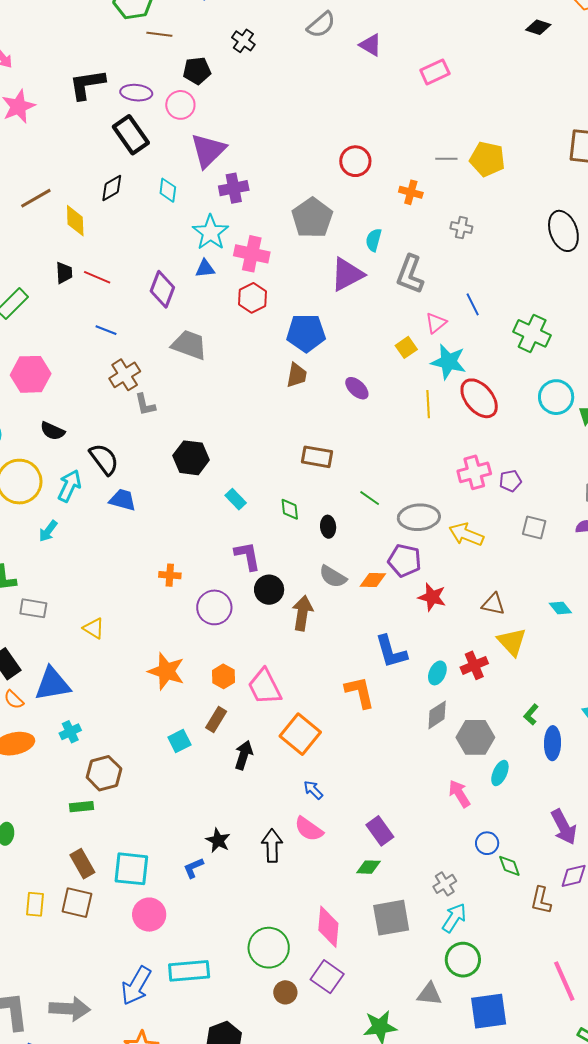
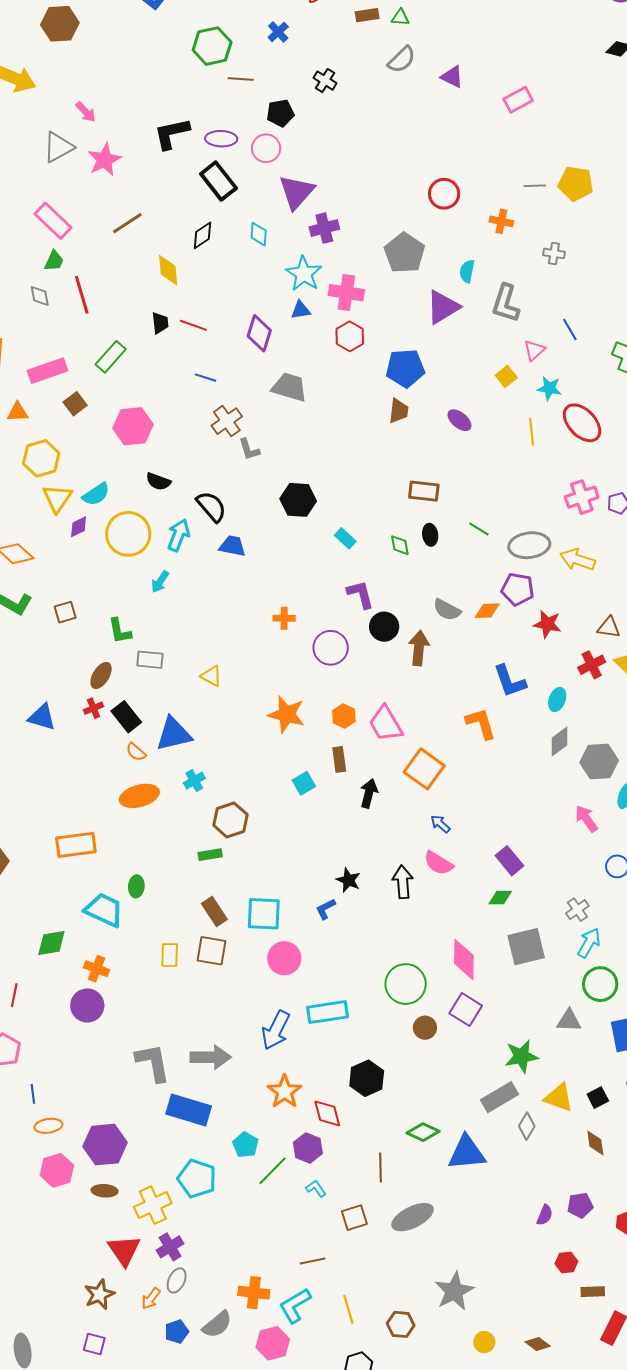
brown line: (36, 198) -> (127, 223), moved
cyan star: (448, 362) -> (549, 388), size x0.7
black ellipse: (328, 527) -> (430, 535), moved
red cross: (474, 665) -> (592, 665), moved
brown rectangle: (216, 719) -> (339, 759), turned -35

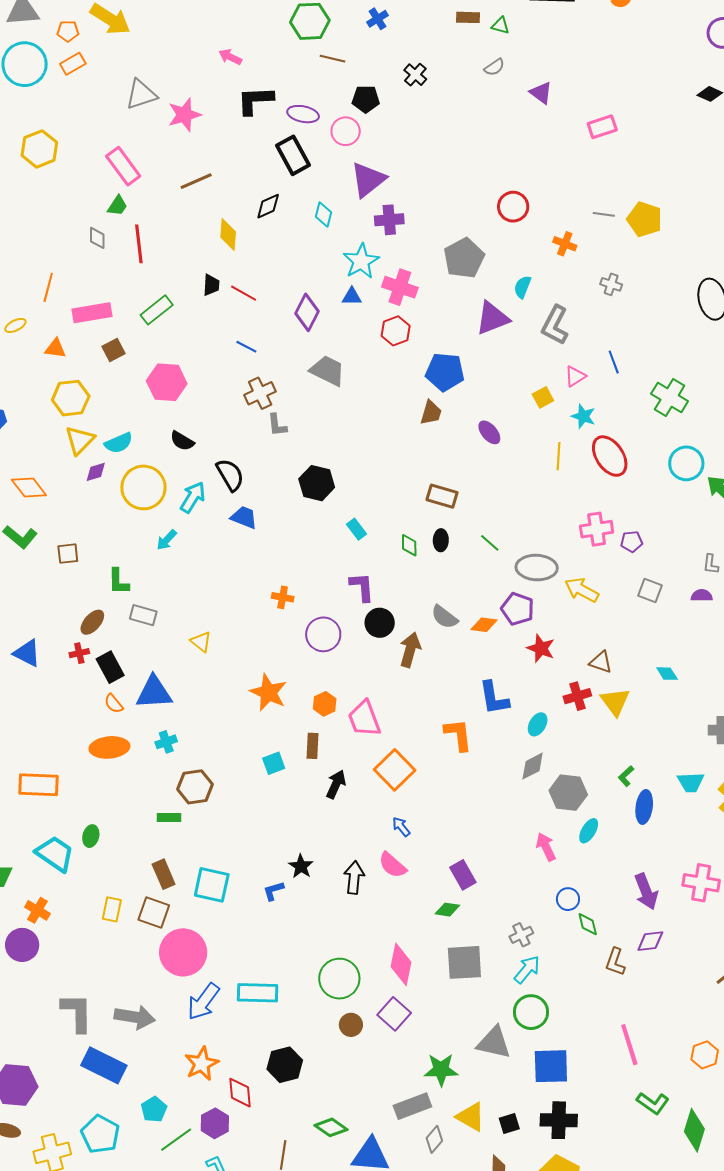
gray semicircle: (402, 60) -> (494, 67), size x0.7
pink arrow: (86, 112) -> (230, 57), moved, turned 150
pink circle: (284, 958) -> (183, 952), moved, size x1.4
gray triangle: (569, 1021) -> (494, 1043), size x1.4

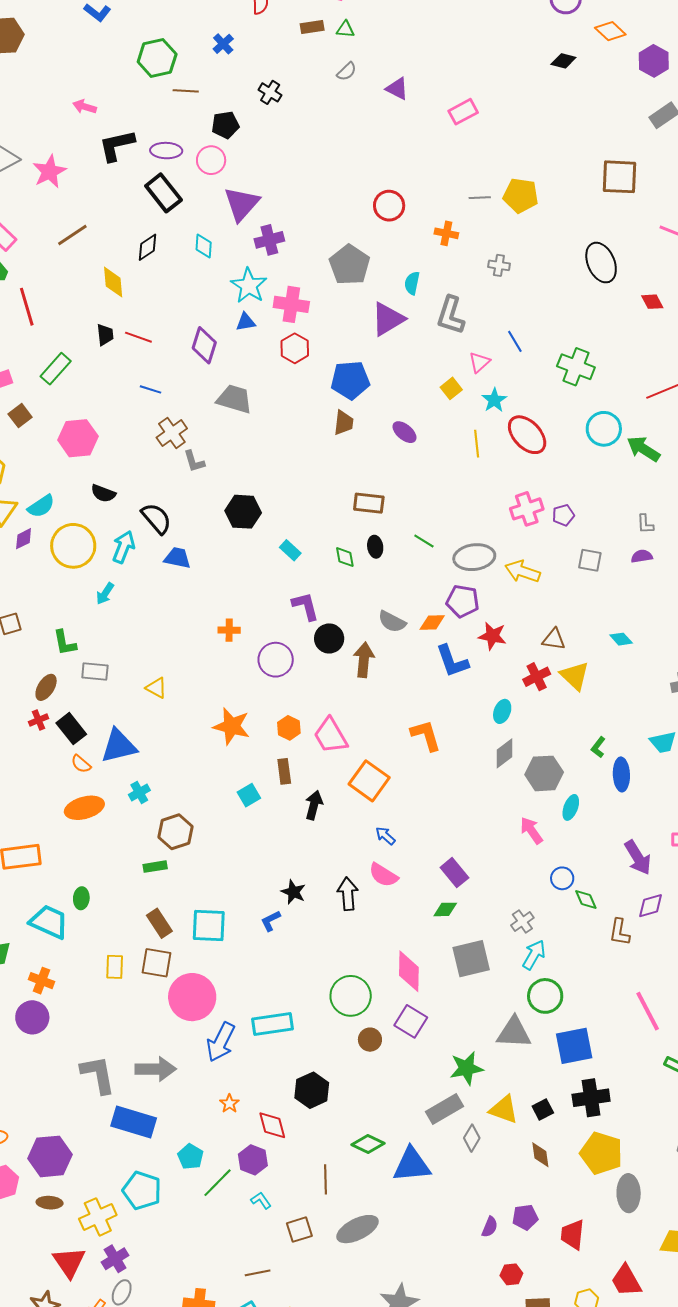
cyan star: (583, 416) -> (494, 400), turned 30
blue L-shape: (494, 698) -> (452, 661), moved
orange star: (202, 1064) -> (229, 1104), size x0.6

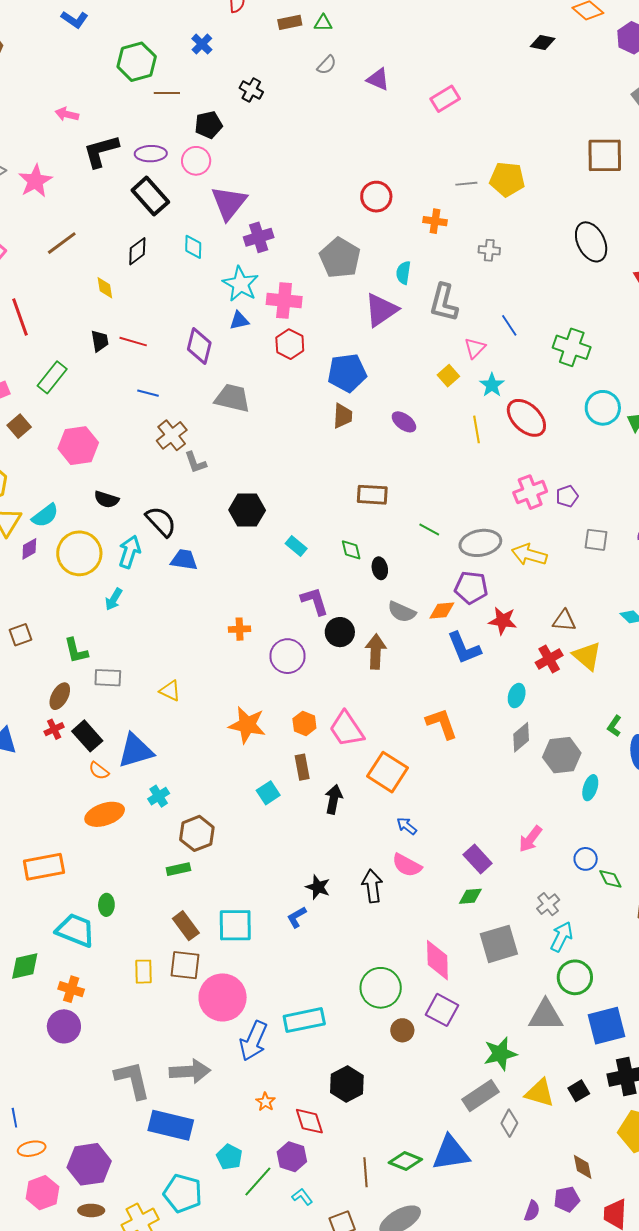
yellow diamond: (113, 282) -> (105, 288), size x0.7
black ellipse: (375, 547) -> (380, 568), moved
pink arrow: (531, 831) -> (530, 839), moved, turned -104
green diamond: (368, 1144) -> (405, 1161), moved
brown diamond: (540, 1155) -> (583, 1167), moved

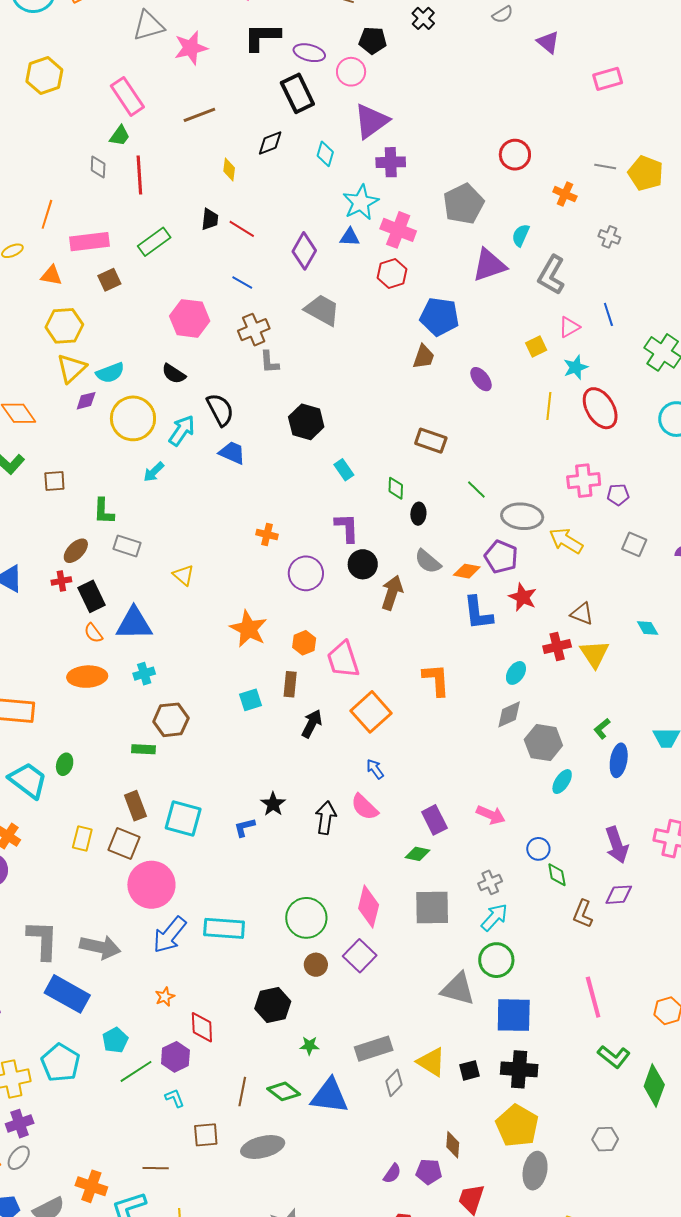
pink hexagon: (78, 446) -> (190, 318), moved
pink arrow: (530, 839) -> (491, 815), turned -120
green star: (500, 1054) -> (309, 1046), moved, size x0.6
black hexagon: (347, 1084) -> (273, 1005), moved

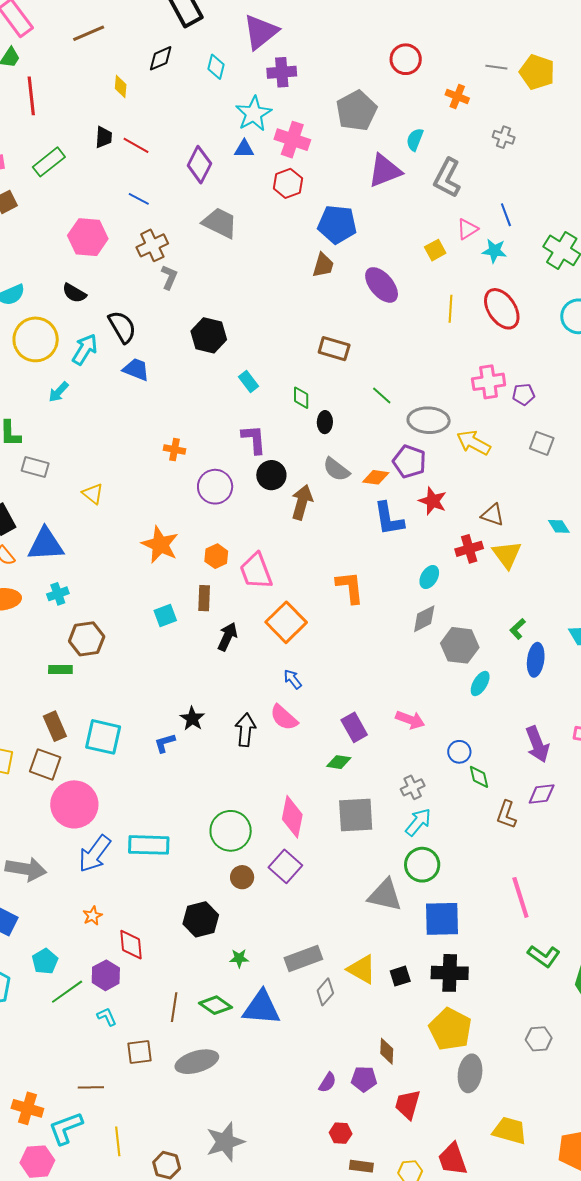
gray L-shape: (269, 362) -> (169, 277), turned -150
cyan star: (576, 367) -> (494, 251), moved, turned 30
purple ellipse: (481, 379) -> (382, 285), size x1.5

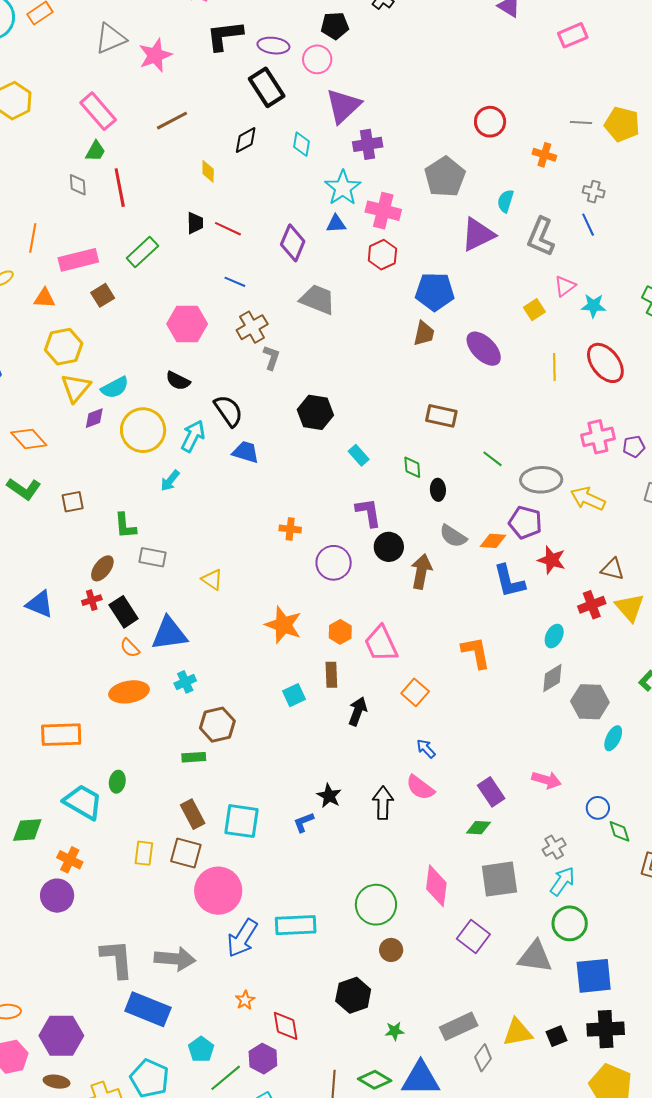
blue line: (506, 215) -> (588, 225), moved
orange square: (286, 622) -> (415, 692), size x0.7
purple square: (285, 866) -> (473, 937), moved
yellow triangle: (362, 969) -> (518, 1032), turned -36

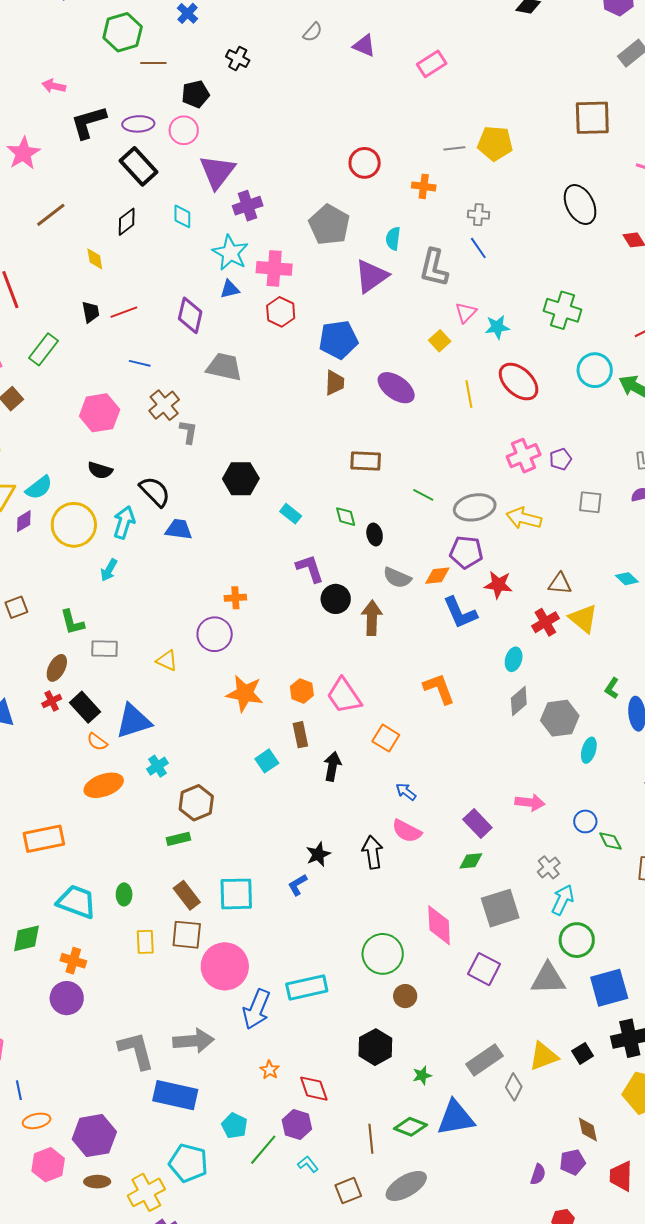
red line: (228, 229) -> (124, 312), turned -36
purple circle: (334, 563) -> (215, 634), moved
green ellipse: (117, 782) -> (124, 894), moved
black star: (329, 796) -> (318, 854), turned 30

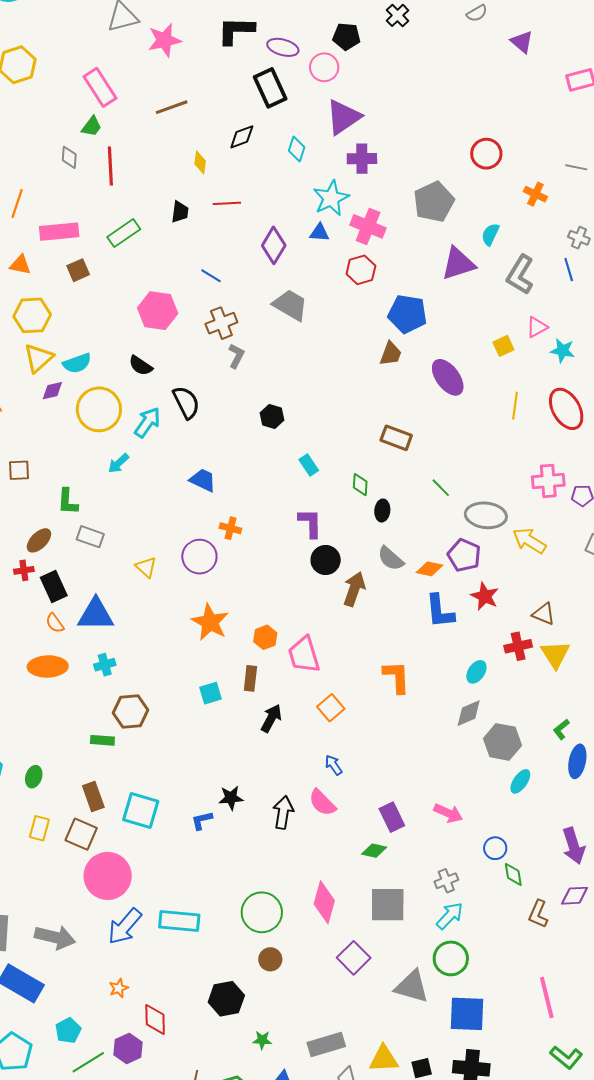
red line: (124, 312) -> (227, 203), moved
black hexagon: (241, 479) -> (272, 416), size x0.7
blue trapezoid: (179, 529) -> (203, 480), moved

